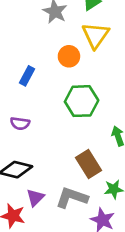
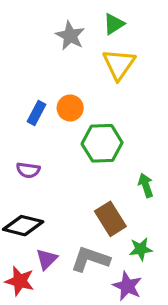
orange circle: (69, 56) -> (70, 108), moved

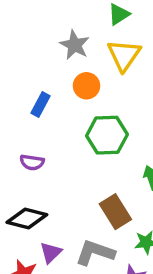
gray star: (70, 36) -> (75, 45), moved
orange circle: (70, 108) -> (86, 86), moved

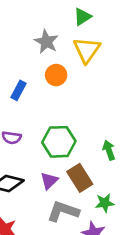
green hexagon: (107, 135) -> (59, 142), moved
purple triangle: (51, 253) -> (49, 181), moved

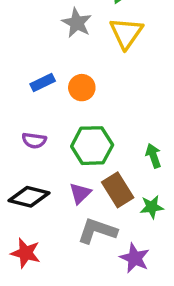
orange circle: (56, 75) -> (82, 88), moved
blue rectangle: (19, 90) -> (43, 82), turned 36
green star: (105, 203) -> (152, 207), moved

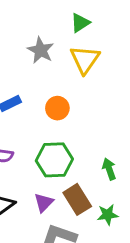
orange circle: (82, 88) -> (57, 108), moved

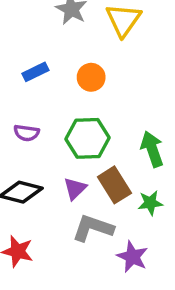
green arrow: (109, 169) -> (152, 149), size x1.4

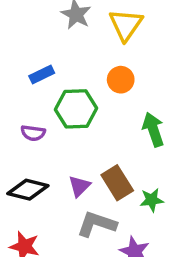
orange circle: (91, 77) -> (121, 80), moved
green hexagon: (88, 138) -> (76, 109), moved
green arrow: (152, 149) -> (153, 130), moved

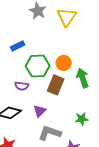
orange circle: (121, 80) -> (64, 63), moved
purple semicircle: (33, 133) -> (22, 86), moved
brown rectangle: (117, 183) -> (56, 85), moved, turned 54

